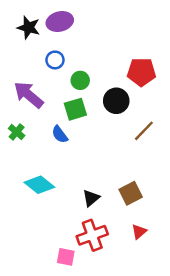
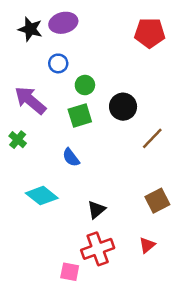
red pentagon: (141, 72) -> (150, 33), moved
blue semicircle: (60, 134) -> (71, 157), moved
brown square: (131, 193) -> (157, 201), moved

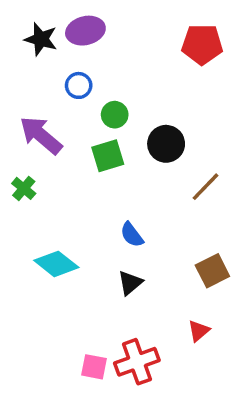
blue semicircle: (71, 157) -> (132, 235), moved
red cross: (98, 249) -> (137, 362), moved

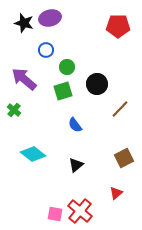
blue semicircle: (132, 235) -> (75, 125), moved
red cross: (137, 362) -> (80, 211), turned -30

